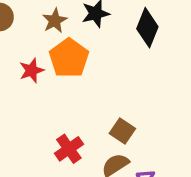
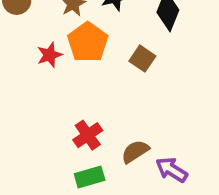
brown square: (122, 131) -> (142, 59), moved

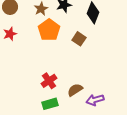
red star: (49, 55) -> (10, 34), moved
purple arrow: (172, 170) -> (95, 100), turned -48

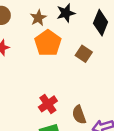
brown semicircle: (75, 90) -> (79, 115), turned -77

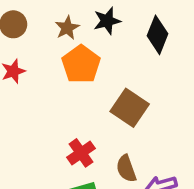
brown square: (84, 54) -> (130, 108), moved, size x1.5

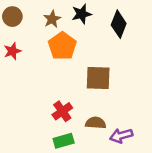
brown square: (130, 108) -> (98, 78), turned -32
brown semicircle: (126, 169) -> (96, 123), turned 114

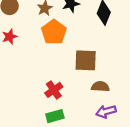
brown semicircle: (96, 123) -> (100, 87), moved

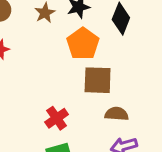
orange pentagon: (54, 32) -> (83, 44), moved

